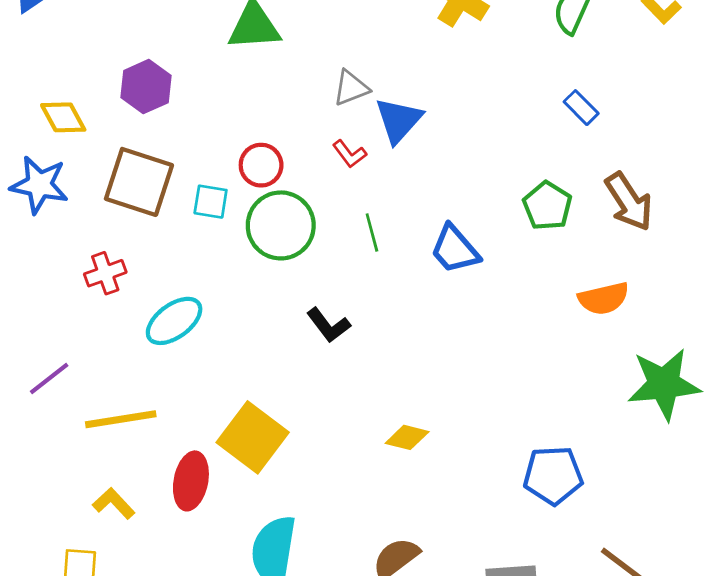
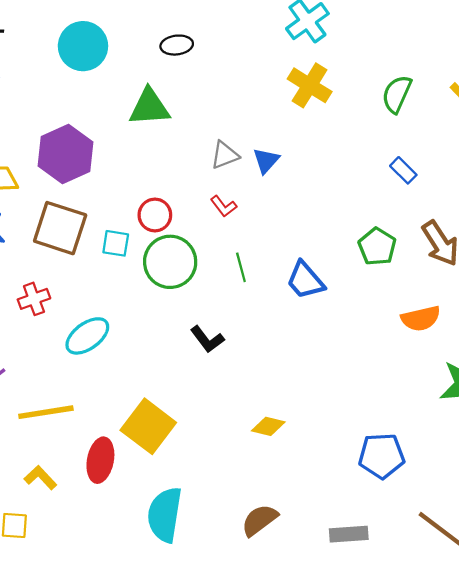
purple hexagon: (146, 87) -> (66, 154), size x1.4
blue triangle: (399, 120) -> (266, 161), moved, size x0.7

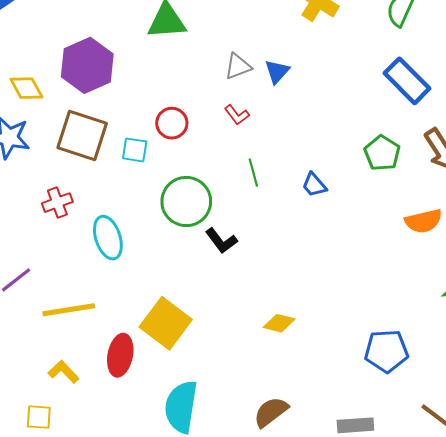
blue rectangle: (403, 170) -> (407, 81), size x1.8
green circle: (170, 262) -> (186, 202), moved
blue trapezoid: (305, 280) -> (314, 185), size x0.7
cyan ellipse: (87, 336) -> (108, 238), turned -72

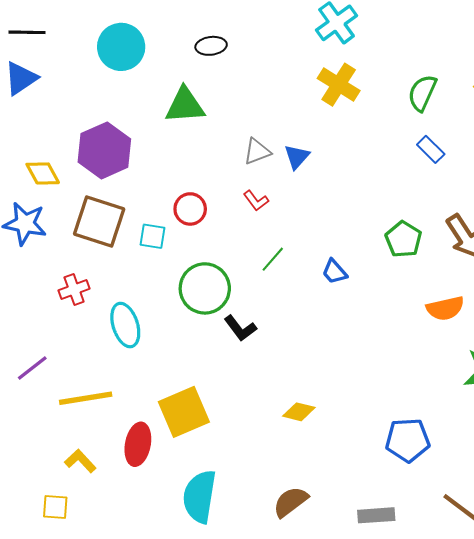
blue rectangle: (407, 81) -> (431, 149), moved, size x0.6
green line: (253, 173) -> (273, 259), turned 56
yellow square: (166, 323) -> (184, 412), turned 30

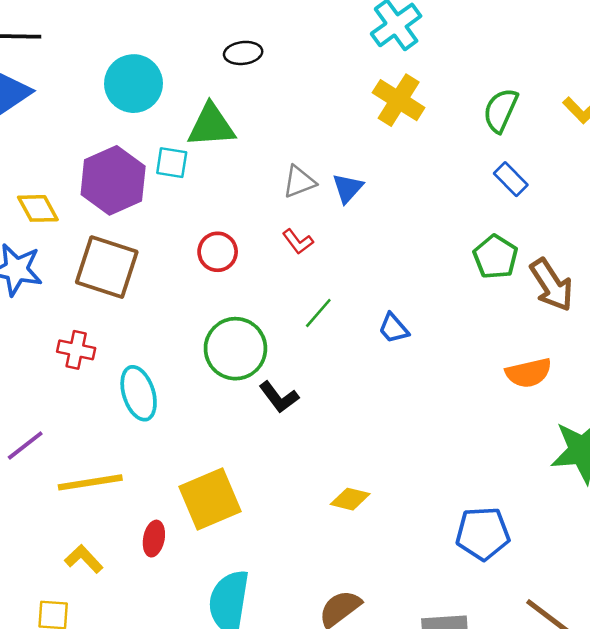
cyan circle: (121, 47) -> (133, 84), moved
cyan square: (152, 236) -> (172, 163), moved
green pentagon: (403, 239) -> (495, 257), moved
red cross: (74, 289) -> (76, 350), turned 32
red ellipse: (138, 444) -> (154, 539), size x0.7

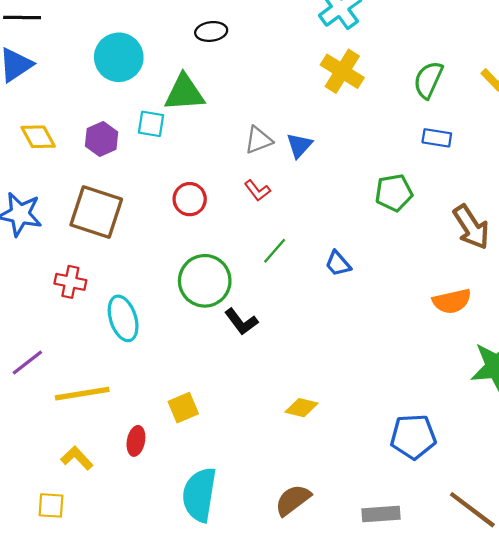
blue rectangle: (511, 179) -> (437, 138), turned -36
purple hexagon: (113, 180) -> (102, 139), size x0.6
yellow diamond: (38, 208) -> (38, 137), moved
green pentagon: (495, 257) -> (394, 193), moved, turned 30
yellow square: (210, 499) -> (183, 408), size x0.6

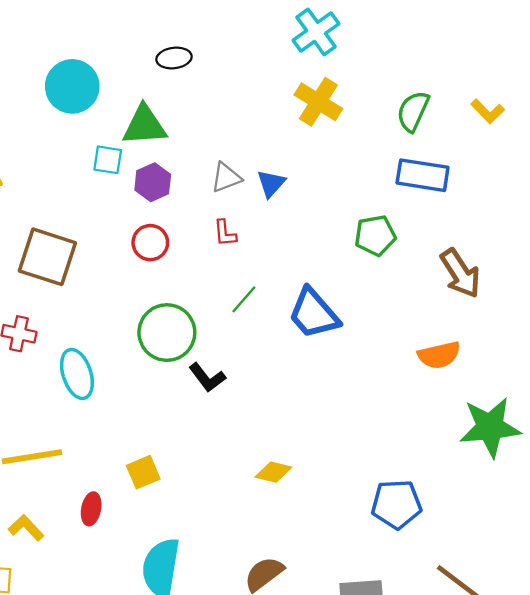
blue rectangle: (437, 138) -> (423, 175), size x1.6
purple hexagon: (102, 139) -> (153, 182), moved
red L-shape: (257, 191) -> (225, 233), turned 32
blue trapezoid: (338, 264) -> (314, 314), size x1.8

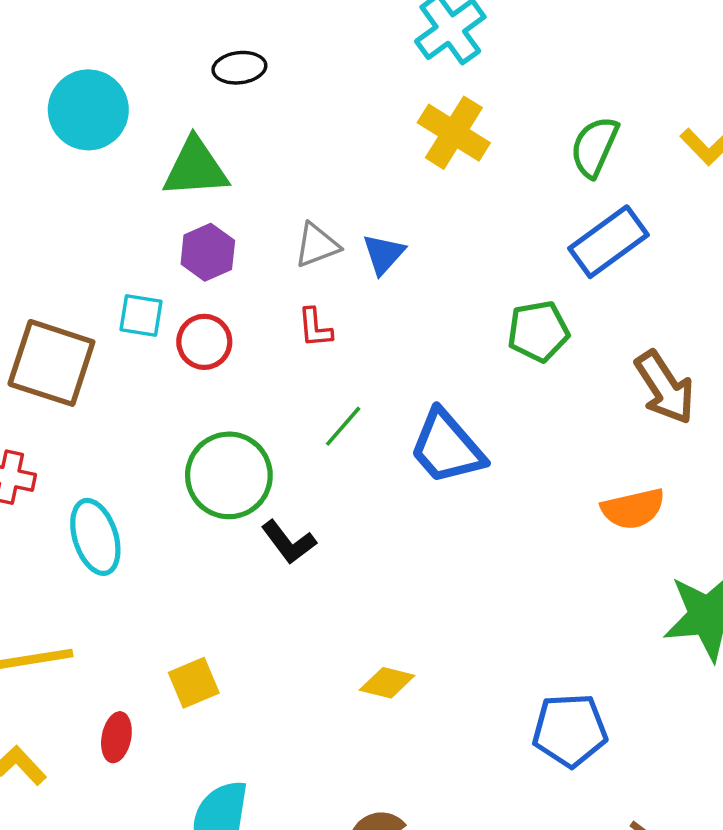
cyan square: (108, 160) -> (141, 315), moved
blue rectangle: (423, 175) -> (608, 242), turned -45

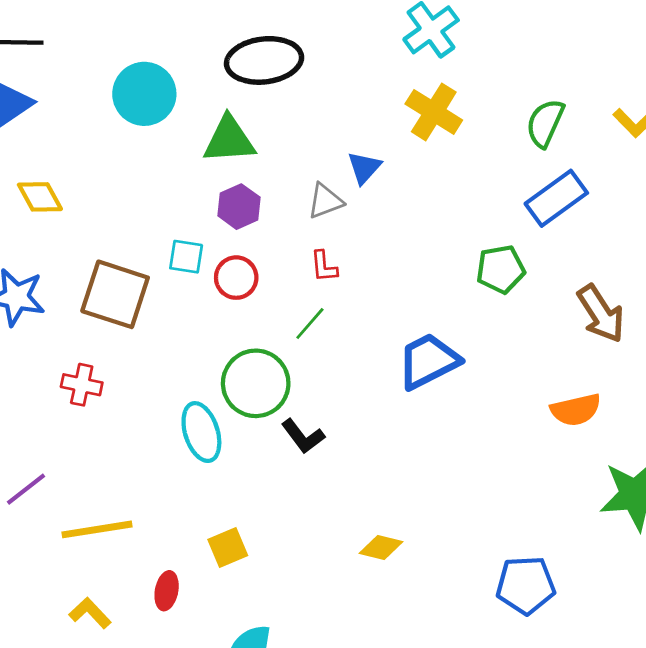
black ellipse: (239, 68) -> (264, 60), size x1.8
blue triangle: (384, 254) -> (364, 168), moved
green line: (343, 426) -> (310, 323), moved
blue trapezoid: (447, 447) -> (428, 361), turned 104
cyan ellipse: (95, 537) -> (201, 432), moved

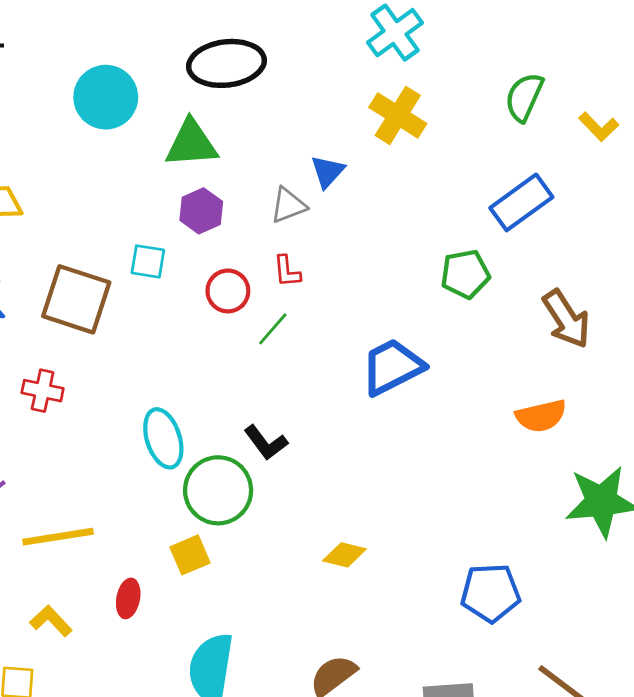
green semicircle: (545, 123) -> (524, 97), moved
red circle: (236, 278) -> (228, 291), moved
green circle: (256, 383) -> (218, 490), moved

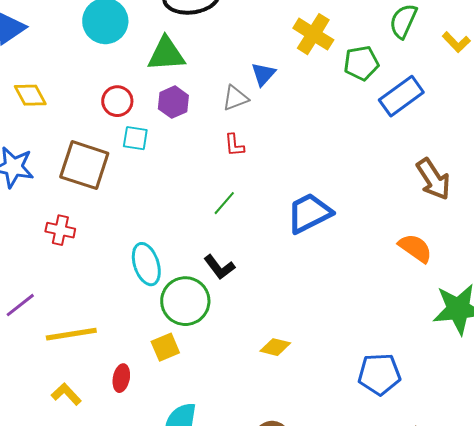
green pentagon: (465, 274) -> (361, 63), moved
red circle: (228, 291) -> (117, 101), moved
green line: (273, 329) -> (224, 203), moved
orange semicircle: (541, 416) -> (415, 248), turned -132

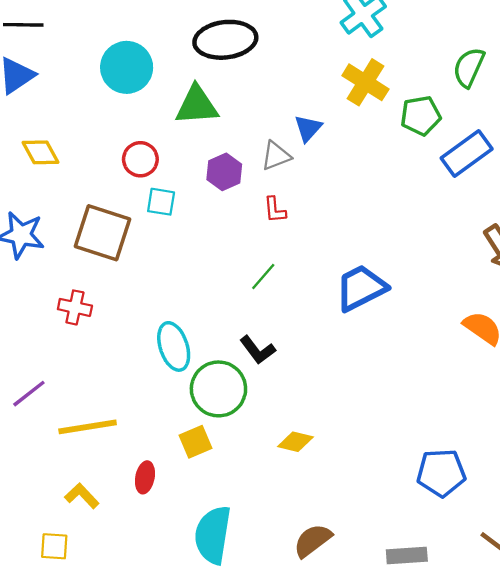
purple hexagon: (173, 102) -> (224, 172), moved
yellow diamond: (275, 347) -> (295, 442), moved

